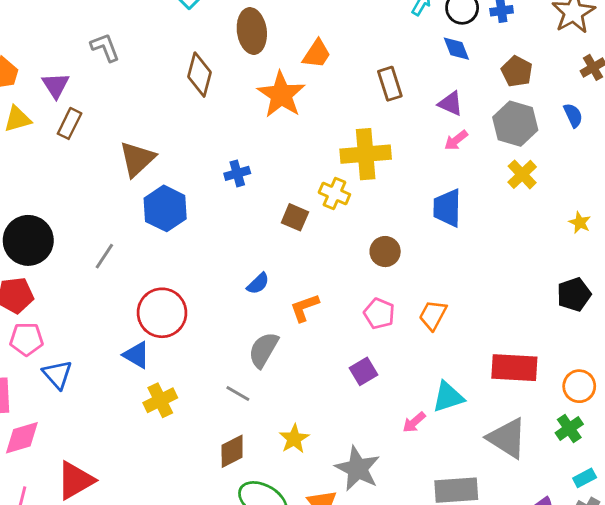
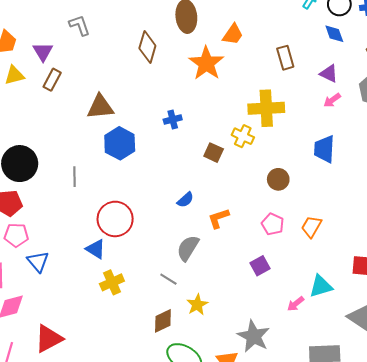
brown triangle: (137, 159) -> (100, 107), turned 36
gray line: (104, 256) -> (75, 177), turned -36
yellow star: (294, 439) -> (197, 305), moved

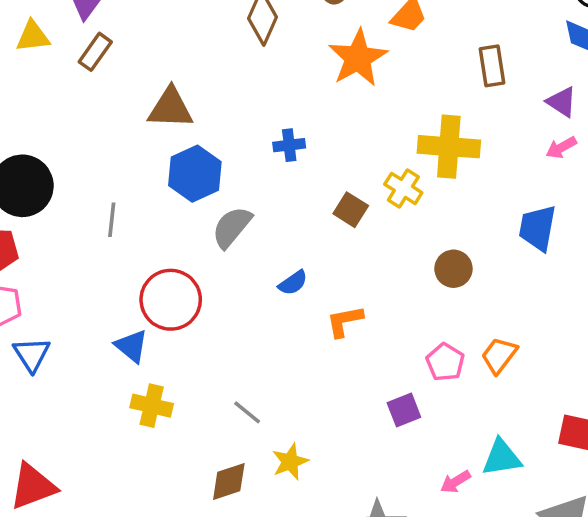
pink pentagon: (273, 224) -> (445, 362), moved
gray semicircle: (188, 248) -> (232, 227), moved
yellow cross: (112, 282) -> (152, 406), turned 30

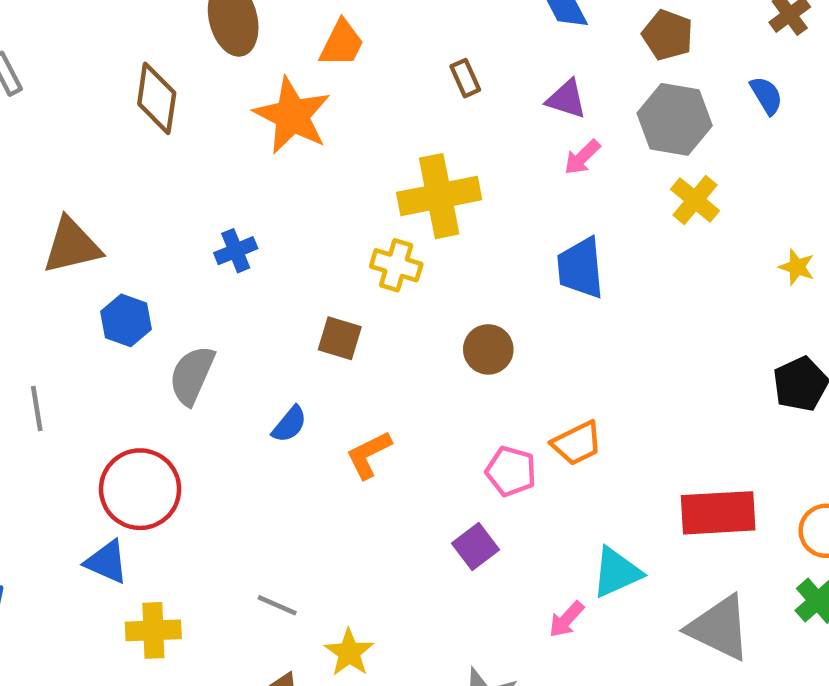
brown rectangle: (492, 66) -> (465, 78), size x0.7
blue hexagon: (195, 174) -> (126, 320), size x0.7
brown square: (351, 210) -> (340, 338), moved
orange trapezoid: (499, 355) -> (577, 443), turned -138

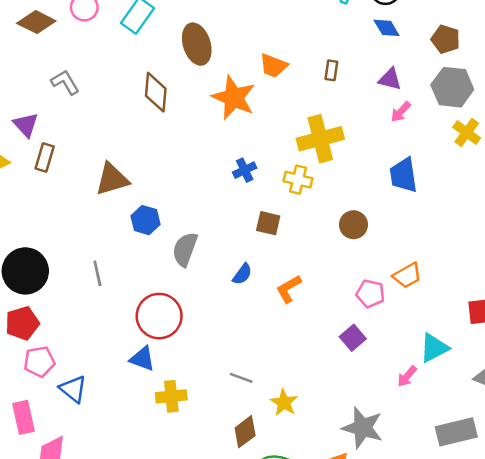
orange trapezoid: (342, 43) -> (273, 66), moved, turned 88
brown rectangle: (465, 78) -> (331, 70), turned 36
blue cross: (236, 251) -> (245, 170), moved

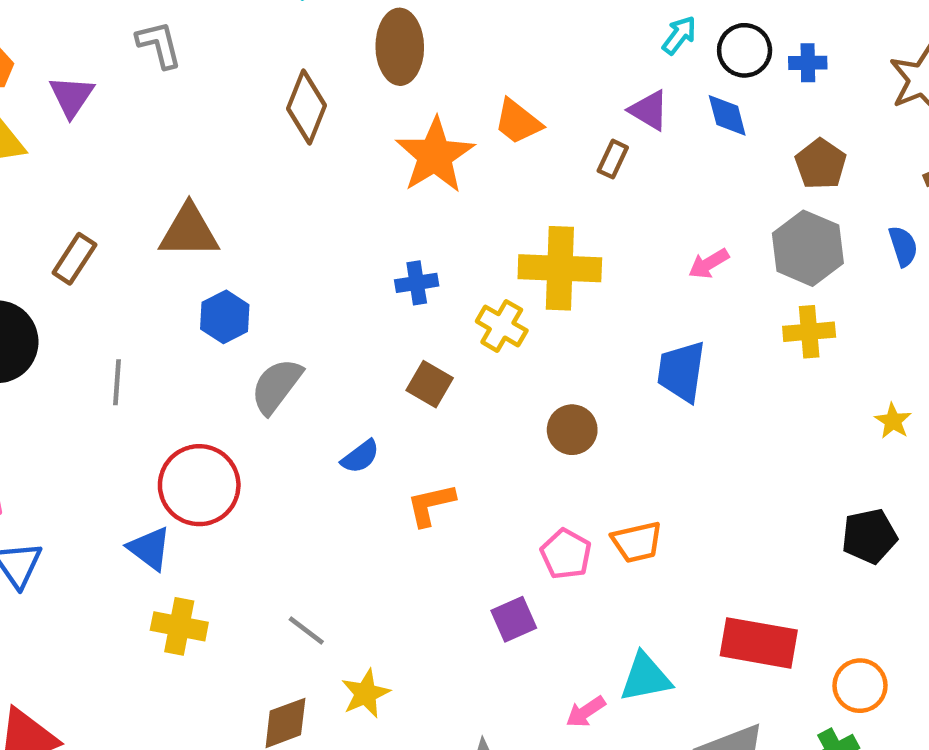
purple triangle: (390, 79) -> (649, 110), moved
yellow cross: (467, 133) -> (809, 332), turned 32
brown rectangle: (45, 157) -> (74, 259), moved

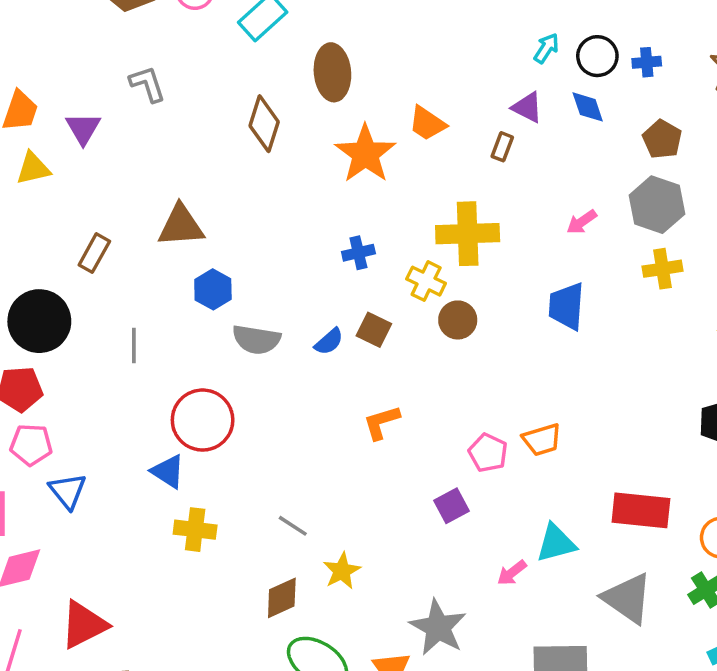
gray semicircle: (276, 386) -> (256, 340), turned -114
brown circle: (572, 430) -> (458, 320), moved
blue semicircle: (360, 457) -> (329, 342), moved

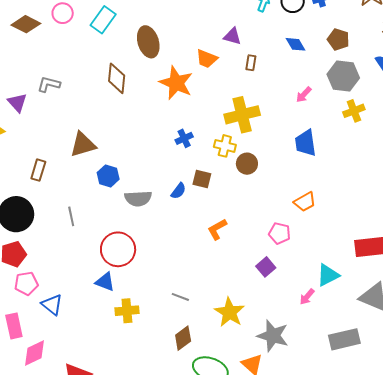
gray L-shape: (147, 84) -> (49, 84), moved, turned -45
purple triangle: (527, 107) -> (232, 36), moved
blue diamond: (588, 107) -> (296, 44), moved
orange trapezoid: (542, 440) -> (305, 202), moved
yellow star: (342, 571) -> (230, 312), moved, size x1.4

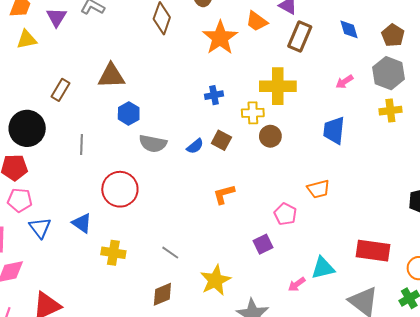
brown rectangle: (251, 63) -> (300, 36), size x1.8
yellow cross: (225, 146) -> (253, 113), turned -30
blue triangle: (105, 282) -> (82, 223), moved

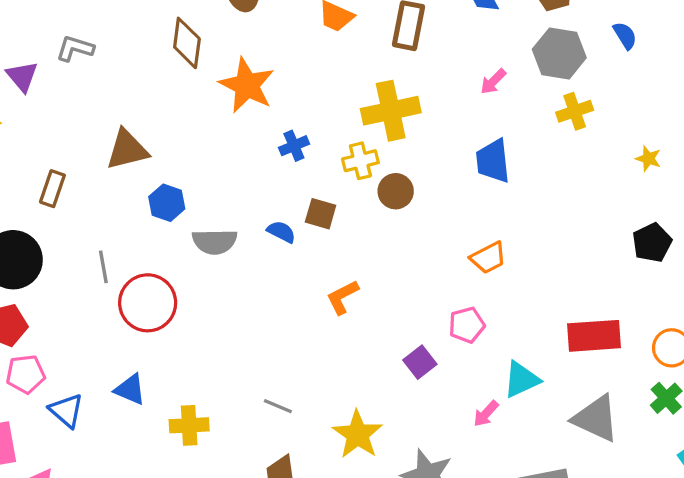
orange star: (220, 38) -> (247, 85), moved
blue semicircle: (195, 146) -> (281, 232), turned -102
red circle: (120, 189) -> (148, 303), moved
pink pentagon: (285, 214) -> (467, 325), moved, turned -30

